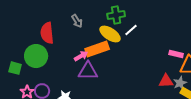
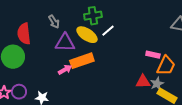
orange rectangle: (97, 49) -> (82, 61), moved
pink arrow: (81, 56) -> (65, 70), moved
purple triangle: (88, 71) -> (65, 43), moved

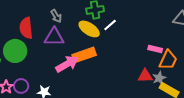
purple triangle: (65, 43) -> (54, 37), moved
pink arrow: (65, 70) -> (67, 64), size x1.6

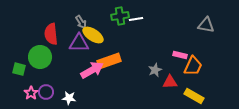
white line: (110, 25) -> (136, 19), moved, turned 32
yellow ellipse: (89, 29) -> (93, 35), moved
gray star: (159, 78) -> (155, 70), moved

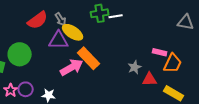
red semicircle: (51, 34) -> (38, 20), moved, turned -120
orange rectangle: (109, 61) -> (89, 58), turned 65

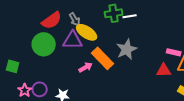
green circle: (20, 54) -> (44, 44), moved
pink arrow: (72, 67) -> (86, 67), size x0.6
gray star: (135, 67) -> (127, 49), moved, size x1.5
red triangle: (150, 79) -> (164, 70), moved

